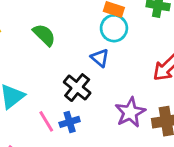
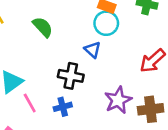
black cross: (77, 88) -> (71, 76), turned -30
pink line: (46, 121) -> (30, 103), moved

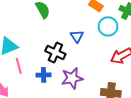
cyan circle: (106, 23) -> (108, 26), moved
purple star: (118, 100) -> (72, 78), moved

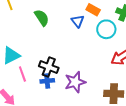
blue triangle: (77, 36) -> (78, 21), moved
black cross: (55, 52) -> (49, 67), moved

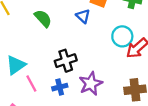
cyan circle: (106, 29) -> (122, 36), moved
black cross: (49, 67) -> (66, 61), moved, turned -30

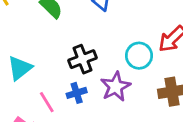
cyan circle: (122, 36) -> (139, 56), moved
pink line: (31, 84) -> (47, 102), moved

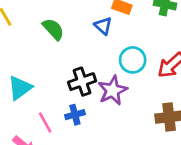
cyan circle: (139, 56) -> (133, 60), moved
purple star: (116, 87) -> (113, 90), moved

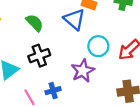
blue triangle: (103, 26) -> (74, 19), size x1.5
black cross: (82, 82) -> (39, 56), moved

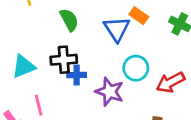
purple star: (83, 71) -> (110, 92), turned 30
blue cross: (53, 91) -> (77, 75), moved

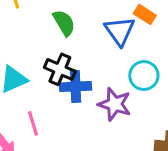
black cross: (64, 60) -> (60, 69), turned 30
blue cross: (77, 75) -> (76, 87), size x1.4

